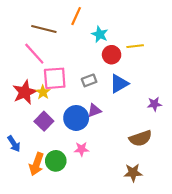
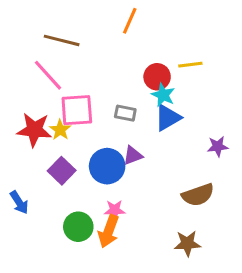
orange line: (76, 16) -> (130, 21), moved
cyan star: (100, 34) -> (163, 95), moved
gray rectangle: (89, 80) -> (125, 113), turned 32
red star: (25, 92) -> (34, 130), turned 30
orange arrow: (36, 164) -> (109, 231), moved

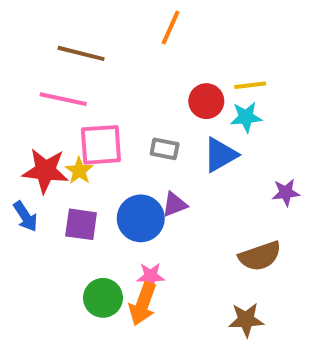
pink line: (48, 75) -> (63, 99), turned -36
cyan star: (163, 95) -> (246, 117), moved, turned -30
purple square: (62, 171) -> (81, 224), turned -36
blue arrow: (19, 202) -> (25, 216), moved

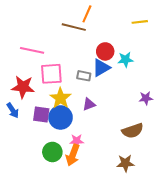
brown line: (81, 53) -> (74, 27), moved
yellow line: (250, 85) -> (140, 22), moved
blue triangle: (220, 155) -> (101, 68), moved
yellow star: (79, 171) -> (60, 98), moved, size x1.5
blue circle: (141, 218) -> (60, 117), moved

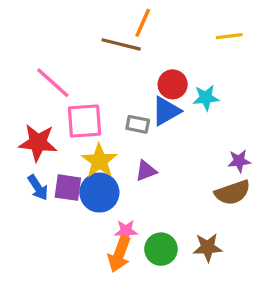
pink line: (32, 50) -> (53, 83), turned 30
blue arrow: (13, 110) -> (38, 188), moved
brown semicircle: (133, 131) -> (233, 193), moved
green circle: (52, 152) -> (161, 249), moved
brown star: (125, 163) -> (208, 247), moved

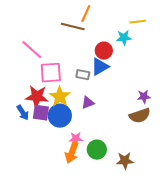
cyan star: (206, 98) -> (124, 38), moved
red star: (38, 143) -> (37, 97), moved
brown star: (208, 247) -> (125, 161), moved

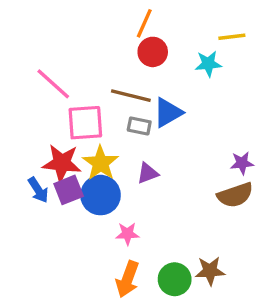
brown line: (73, 27) -> (131, 96), moved
red circle: (104, 51) -> (153, 52), moved
purple square: (41, 113) -> (69, 190), turned -30
green circle: (97, 150) -> (175, 279), moved
orange arrow: (72, 153) -> (127, 279), moved

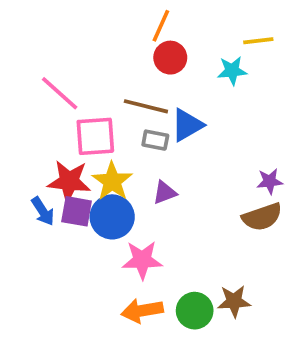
purple square: (69, 190) -> (77, 211), turned 32
pink star: (127, 234) -> (142, 260), size x1.5
orange arrow: (127, 279) -> (142, 311), turned 60

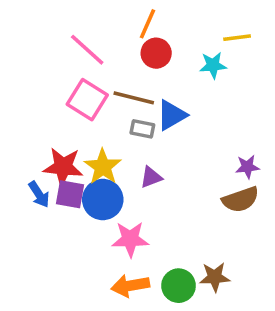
pink line: (60, 93) -> (87, 50), moved
pink square: (95, 136) -> (87, 100), moved, turned 36

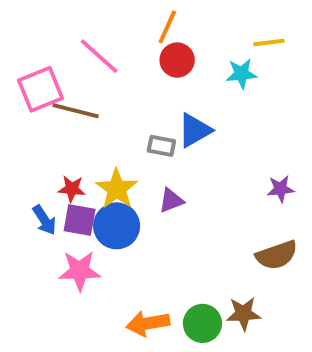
brown line: (134, 98) -> (76, 111), moved
pink square: (87, 100) -> (41, 89), moved, turned 36
red star: (63, 167) -> (72, 189), size x0.6
brown semicircle: (241, 200) -> (277, 255), moved
pink star: (130, 239) -> (80, 271), moved

